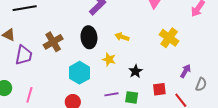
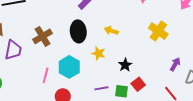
red square: (159, 89) -> (138, 84), moved, turned -32
pink line: (29, 95) -> (46, 75), moved

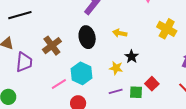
yellow star: (98, 53) -> (116, 68), moved
black star: (125, 65) -> (132, 57), moved
pink line: (46, 75) -> (59, 84), turned 49

